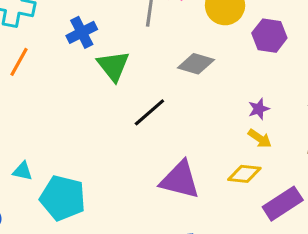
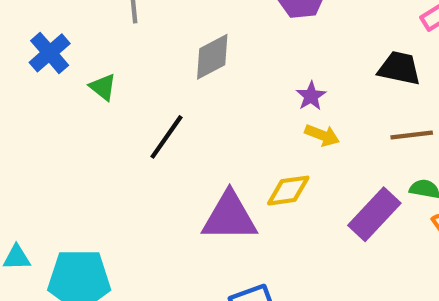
gray diamond: (196, 64) -> (212, 57), turned -30
green triangle: (113, 66) -> (103, 87), size x0.6
yellow diamond: (244, 174) -> (288, 191), moved

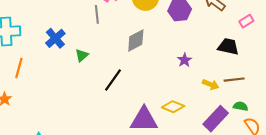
green triangle: (103, 87) -> (82, 55), turned 40
yellow arrow: (322, 135) -> (211, 84), moved
yellow diamond: (288, 191) -> (173, 107), turned 30

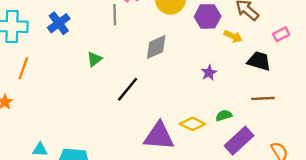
blue cross: (55, 38) -> (59, 23), moved
yellow arrow: (211, 84) -> (233, 36), moved
green semicircle: (241, 106) -> (224, 115), moved, turned -32

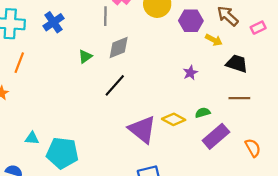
pink rectangle: (281, 34) -> (258, 28), moved
gray diamond: (156, 47) -> (119, 47), moved
purple triangle: (159, 136) -> (142, 129), turned 32

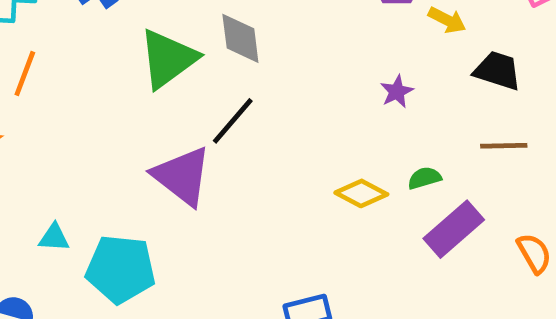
gray diamond: (119, 47) -> (240, 38), turned -75
green triangle: (85, 56) -> (168, 59), size x2.0
purple triangle: (142, 129) -> (182, 176), moved

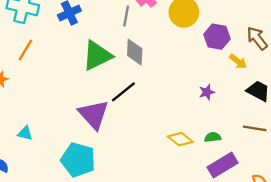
cyan pentagon: (121, 269) -> (78, 160), moved

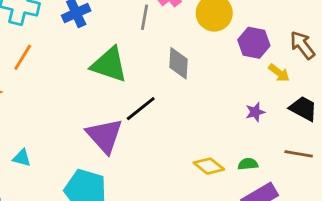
gray diamond: (135, 52) -> (179, 63), moved
green triangle: (97, 56) -> (109, 65), turned 44
purple star: (207, 92) -> (255, 112), moved

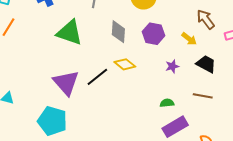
purple hexagon: (254, 43) -> (153, 34), moved
black line: (141, 109) -> (97, 77), moved
yellow diamond: (209, 166) -> (125, 64), moved

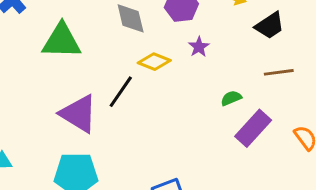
black trapezoid: (206, 64) -> (270, 26), turned 135
purple star: (172, 66) -> (199, 47), moved

